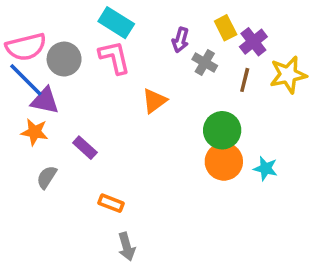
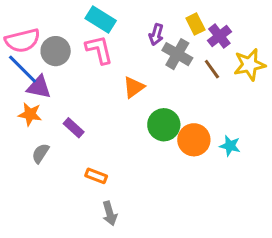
gray cross: (205, 63) -> (177, 54), size x1.4
brown line: (245, 80) -> (212, 69), turned -50
green circle: (222, 130) -> (164, 125), moved

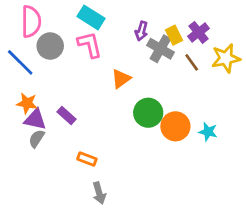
yellow rectangle: (195, 24) -> (174, 35), moved
pink semicircle: (22, 41) -> (31, 22), moved, turned -76
purple triangle: (39, 87) -> (35, 120), moved

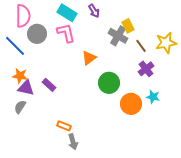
purple arrow: (141, 31) -> (94, 11), moved, turned -48
purple cross: (199, 32) -> (146, 69), moved
orange circle: (175, 126) -> (131, 104), moved
gray semicircle: (37, 139) -> (20, 107), moved
orange rectangle: (87, 159) -> (64, 126), moved

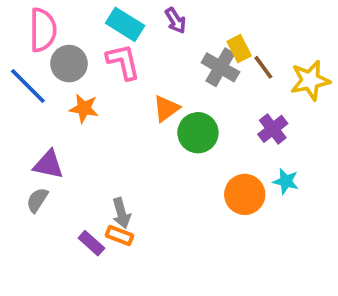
brown line: (141, 46) -> (263, 67), moved
orange star: (20, 76) -> (84, 108), moved
green circle: (109, 83) -> (198, 133), moved
purple rectangle: (49, 85) -> (91, 243), moved
gray arrow: (73, 142) -> (121, 213), moved

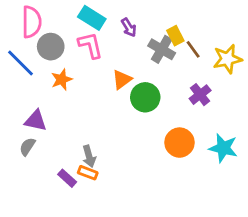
purple arrow: (176, 21) -> (129, 27), moved
orange star: (84, 108) -> (62, 79), turned -30
cyan star: (286, 181) -> (223, 148), moved, size x1.5

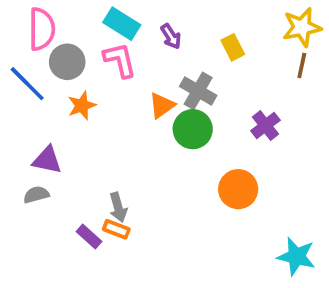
gray cross: (162, 49) -> (198, 91), moved
brown line: (193, 49) -> (302, 65), moved, turned 48
yellow star: (227, 59) -> (302, 27), moved
gray semicircle: (27, 147) -> (36, 195), turned 42
cyan star: (223, 148) -> (296, 256), moved

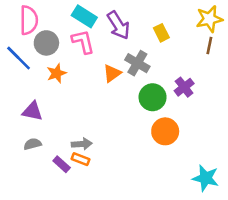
purple arrow: (171, 36) -> (118, 25), size x1.6
green circle: (193, 129) -> (153, 97), moved
gray semicircle: (36, 195) -> (33, 144), moved
gray arrow: (118, 207) -> (82, 144), turned -78

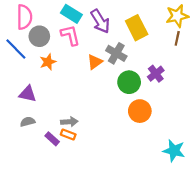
yellow rectangle: (161, 33) -> (137, 28), size x1.6

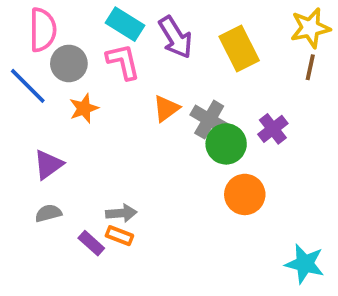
gray cross: (116, 53) -> (209, 120), moved
purple triangle: (28, 94) -> (48, 165), turned -48

